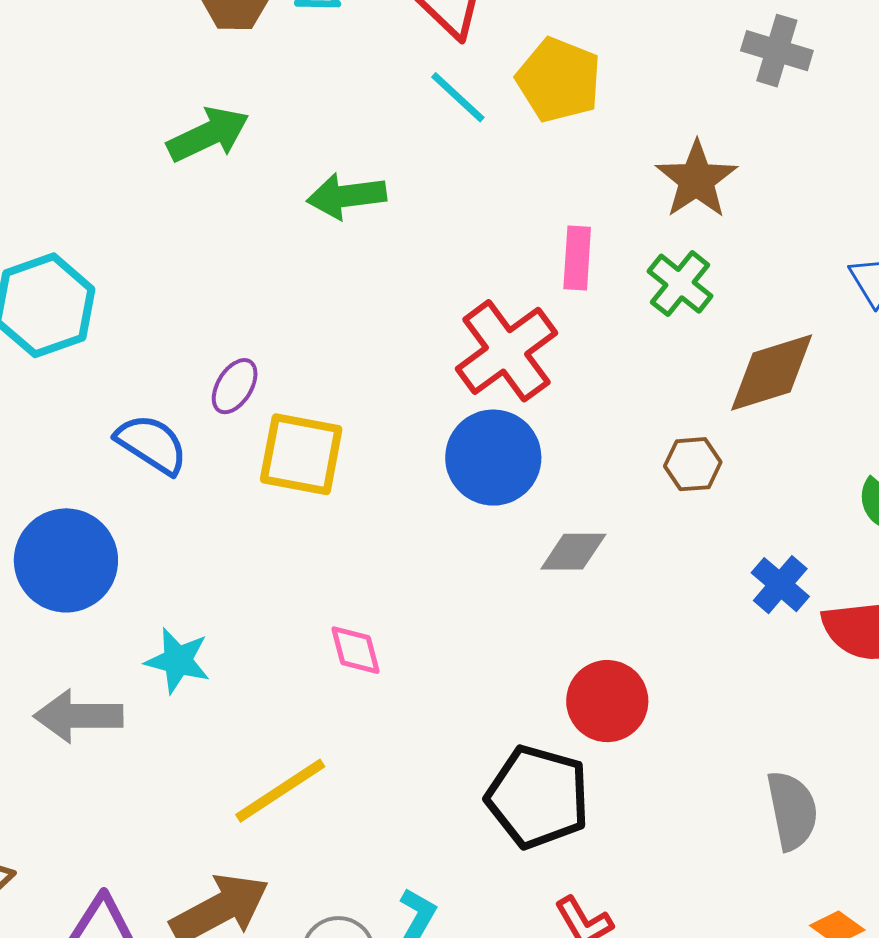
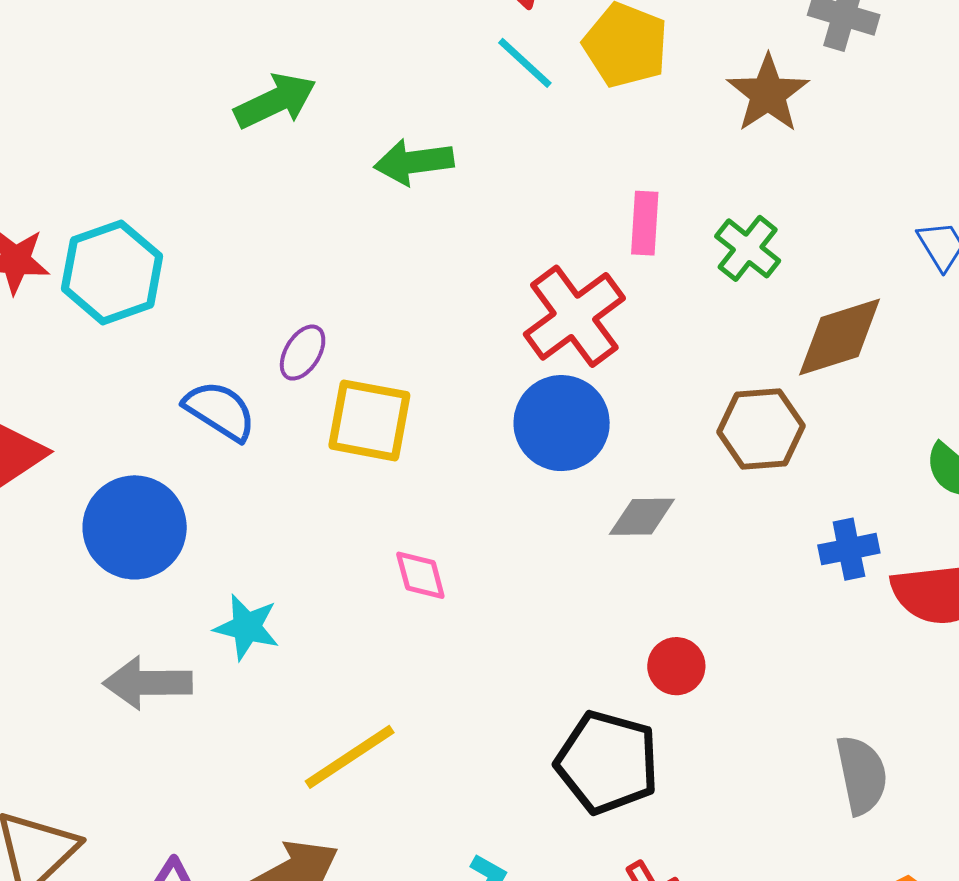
brown star: (696, 180) -> (768, 94), moved
brown hexagon: (693, 464) -> (761, 429), size x1.5
blue cross: (780, 585) -> (849, 549), turned 38
pink diamond: (355, 650) -> (420, 575), moved
red circle: (607, 701) -> (676, 666), size x0.7

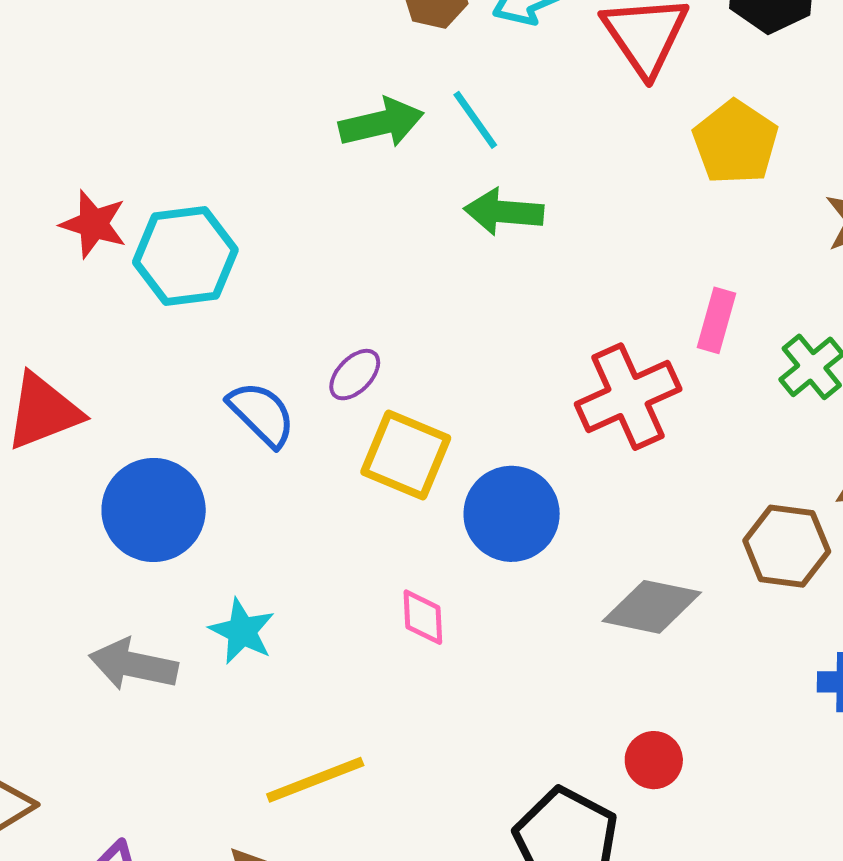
cyan line: (525, 63) -> (475, 120), moved
blue circle: (562, 423) -> (512, 514), moved
gray diamond: (642, 517) -> (652, 607), size x1.4

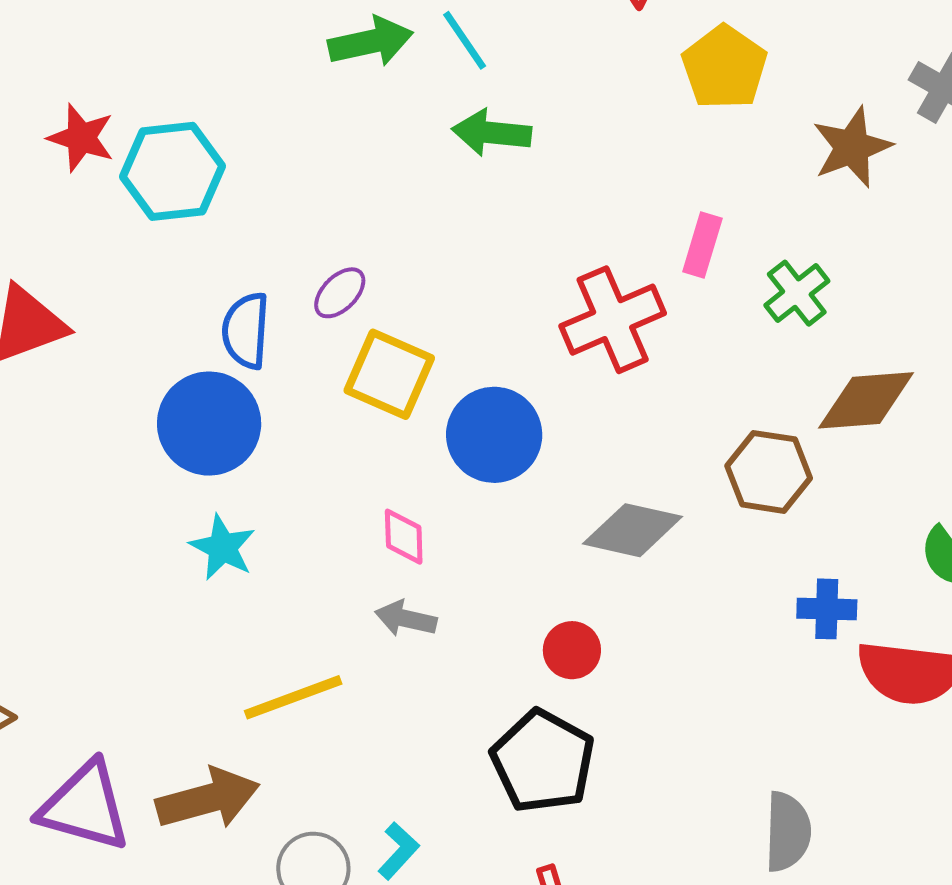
blue semicircle: (261, 414) -> (246, 331), turned -132
blue circle: (154, 510) -> (209, 424), moved
gray arrow: (133, 665) -> (406, 619), moved, size x0.7
red circle: (654, 760) -> (572, 650), moved

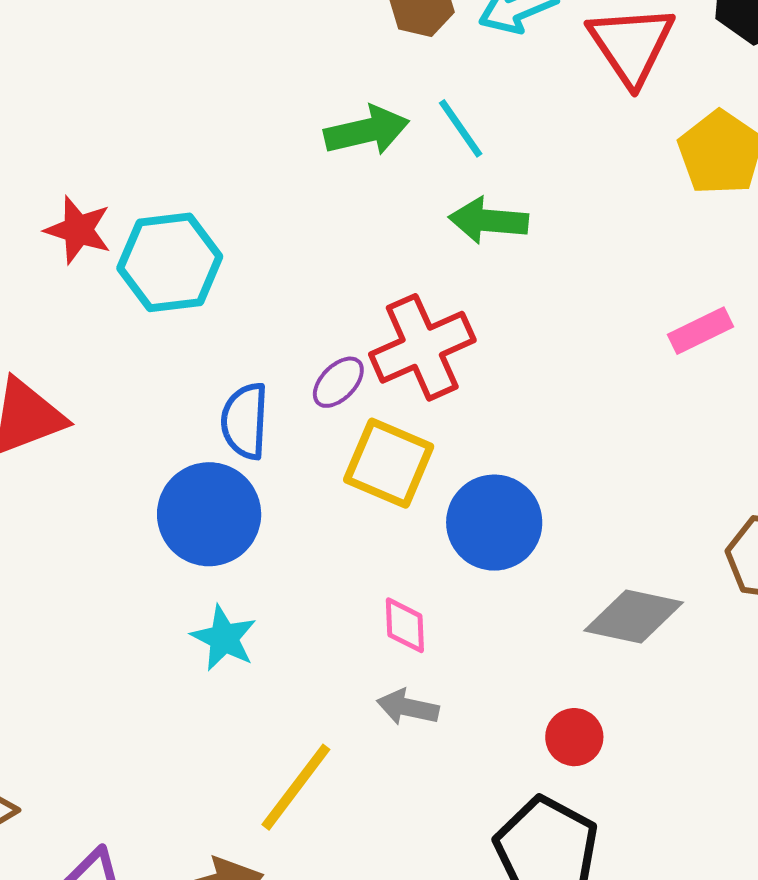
pink rectangle: (702, 245) -> (701, 331), turned 48
red cross: (613, 320) -> (422, 347), moved
yellow line: (293, 697) -> (296, 787), turned -32

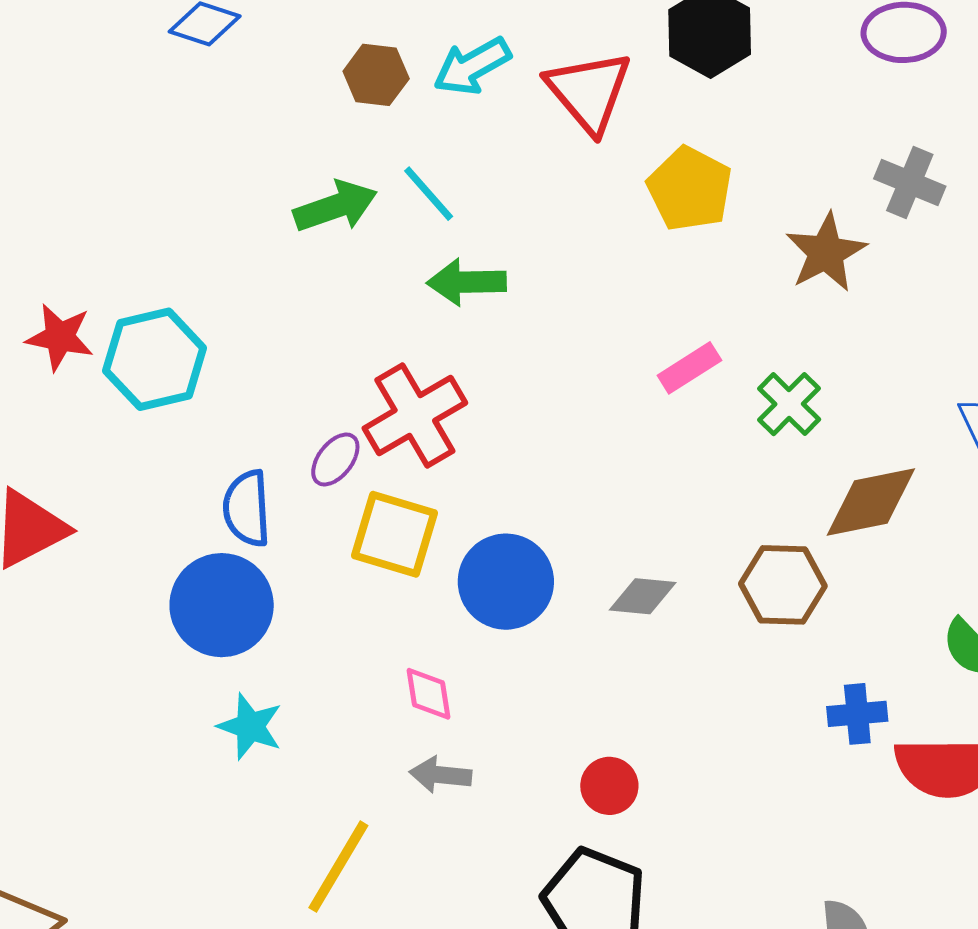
gray diamond: (634, 616) -> (643, 596), moved, size x0.7

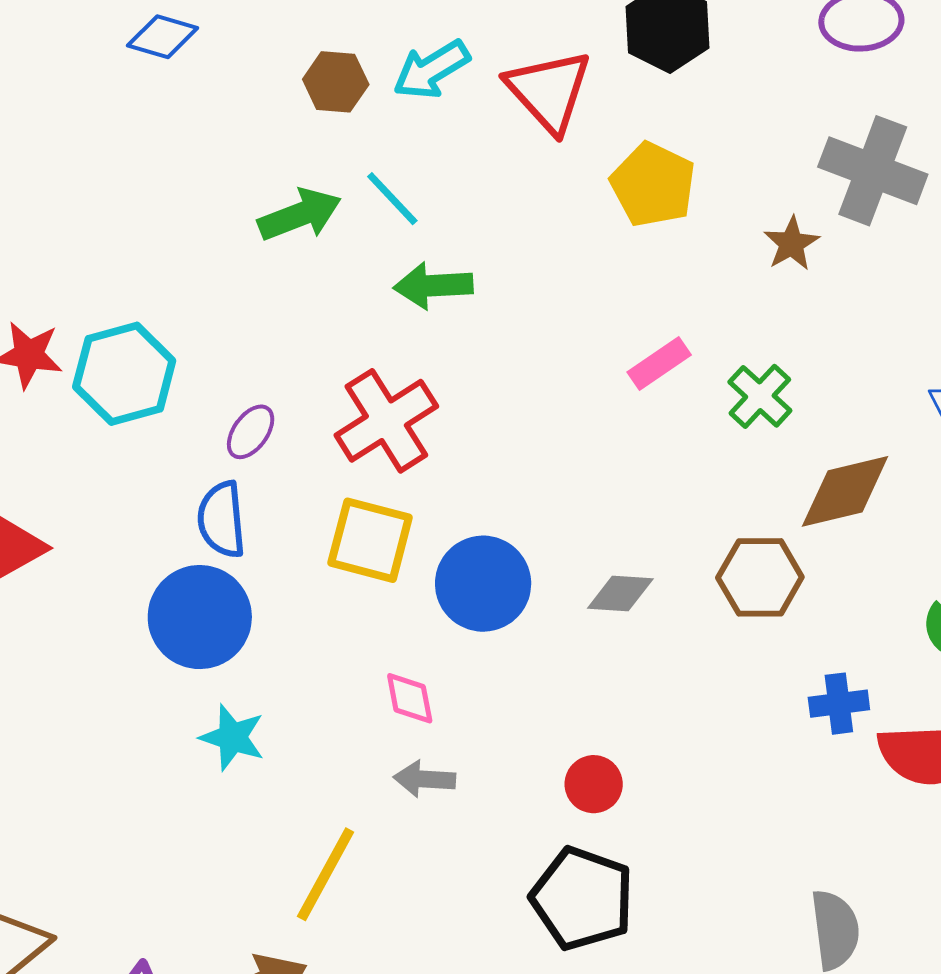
gray cross: (910, 182) -> (873, 171), size x1.5
brown star: (826, 252) -> (791, 244), size x0.7
purple ellipse: (335, 460) -> (251, 432), moved

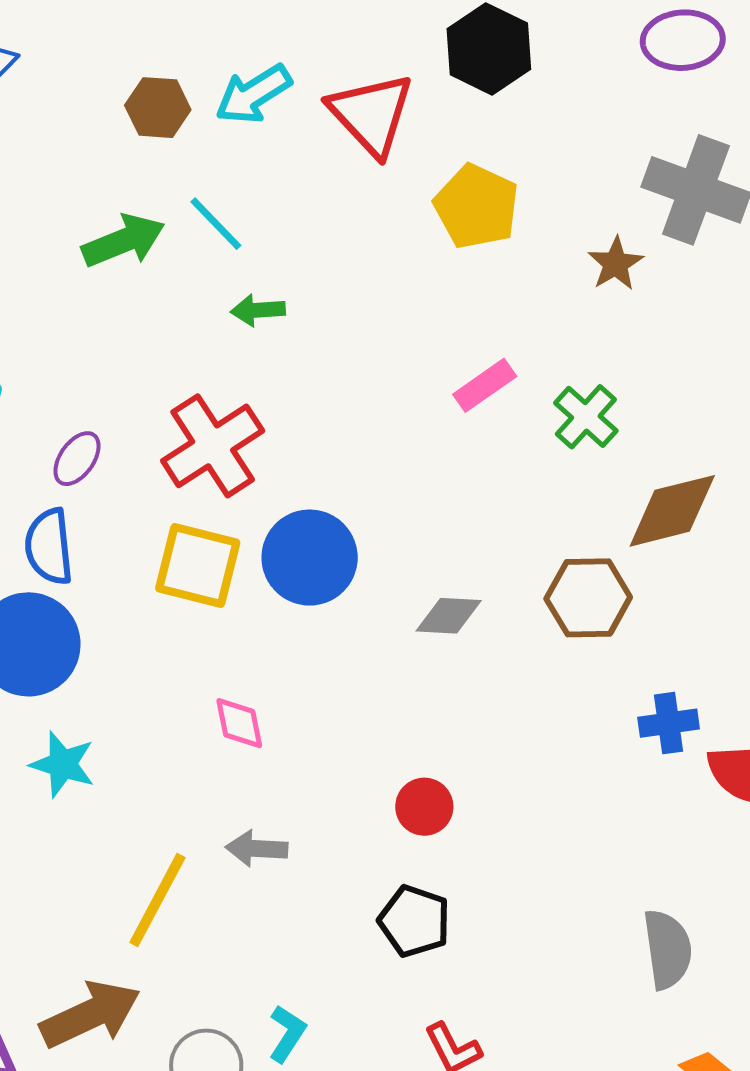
green arrow: (433, 286) -> (258, 310), size x0.7
blue circle: (483, 584) -> (310, 558), moved
gray arrow: (424, 779) -> (257, 849), moved
black pentagon: (582, 898) -> (414, 921), size x0.7

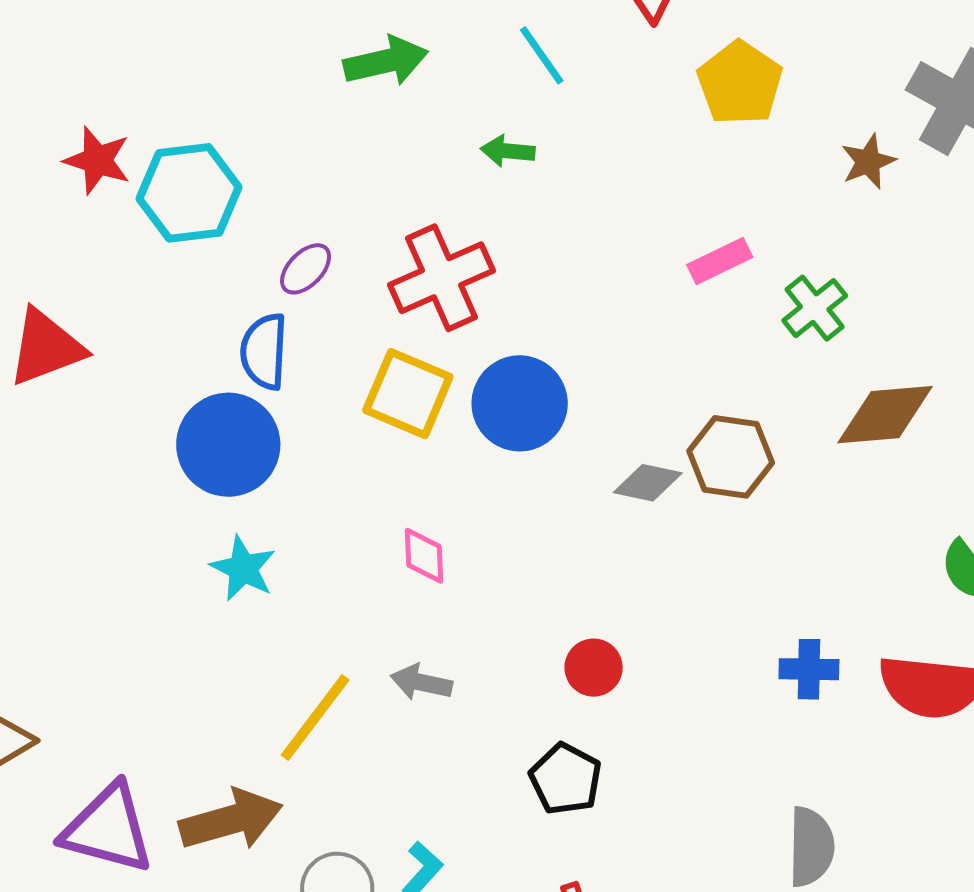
cyan line: (216, 224) -> (542, 55), moved
brown hexagon: (588, 598) -> (731, 457), moved
blue cross: (669, 723) -> (809, 669), moved

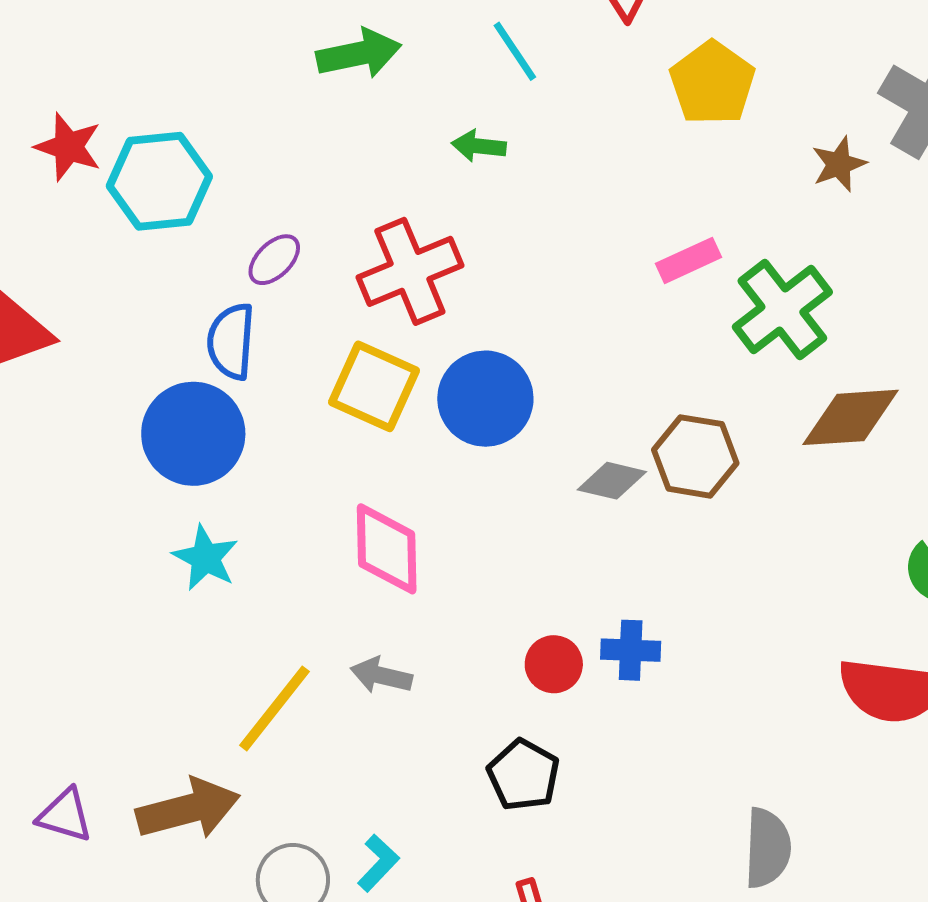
green cross: (815, 308) -> (782, 310), size x1.5
pink diamond: (424, 556) -> (387, 549), size x1.6
blue cross: (809, 669) -> (631, 650), moved
purple triangle: (108, 829) -> (65, 815), size x0.6

